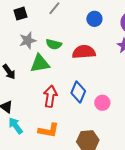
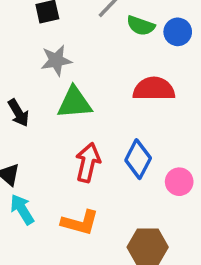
green semicircle: (54, 44) -> (141, 26), moved

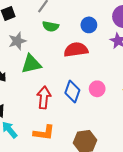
green semicircle: (141, 26) -> (51, 26), moved
blue circle: (178, 32) -> (89, 25), moved
pink circle: (179, 182) -> (97, 89), moved

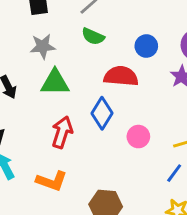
blue diamond: (72, 91) -> (102, 113), moved

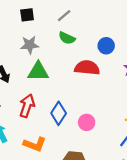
blue diamond: (102, 113) -> (59, 113), moved
red arrow: (62, 132) -> (27, 106), moved
pink circle: (138, 137) -> (87, 122), moved

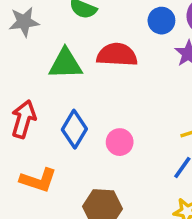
blue circle: (106, 46) -> (161, 21), moved
green triangle: (38, 71) -> (65, 64), moved

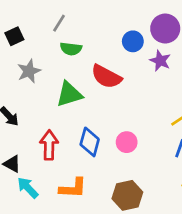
red semicircle: (117, 55) -> (106, 77), turned -140

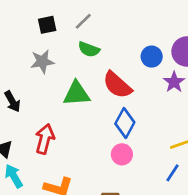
black square: (14, 36) -> (47, 25), moved
blue diamond: (90, 142) -> (125, 123), moved

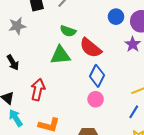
green semicircle: (89, 49) -> (68, 31), moved
blue circle: (152, 57) -> (116, 17), moved
gray star: (42, 62) -> (17, 26), moved

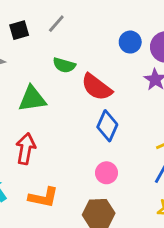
green triangle: (60, 55) -> (32, 99), moved
pink circle: (96, 99) -> (106, 173), moved

